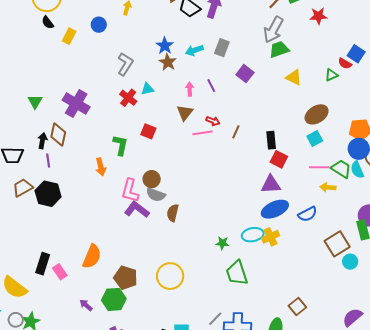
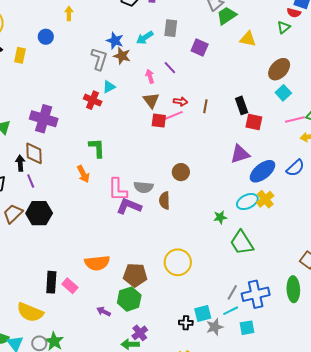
gray L-shape: (125, 64) -> (99, 59), moved
red square: (148, 131) -> (159, 121), moved
brown circle: (152, 179) -> (181, 172), moved
purple triangle: (271, 184) -> (240, 154), moved
orange semicircle: (92, 256) -> (97, 263), turned 75

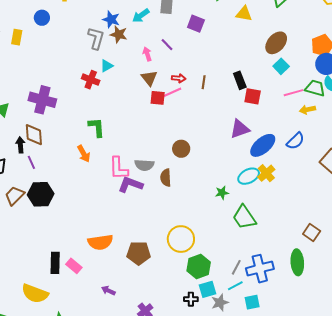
green hexagon: (129, 299) -> (199, 266), moved

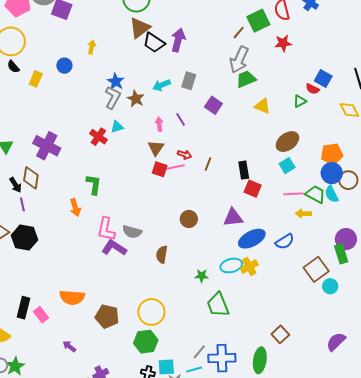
blue star: (111, 19) -> (116, 82), moved
black arrow: (20, 145) -> (15, 185), turned 140
brown circle: (181, 149) -> (189, 219), moved
brown semicircle: (166, 178) -> (162, 254), moved
green hexagon: (199, 266) -> (146, 342), moved

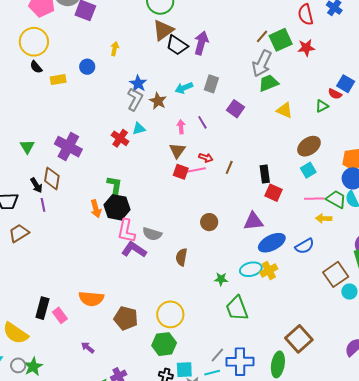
green square: (258, 21) -> (281, 40), moved
yellow rectangle: (36, 79) -> (58, 80), turned 56
black hexagon: (24, 238) -> (117, 207), moved
brown square: (280, 334) -> (299, 339), size x1.5

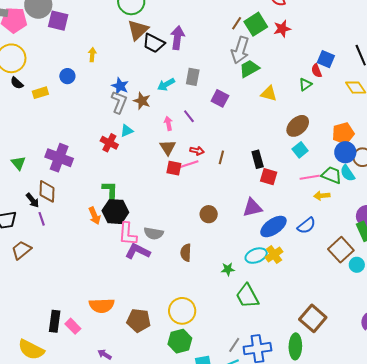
red semicircle: (335, 94) -> (317, 71), turned 48

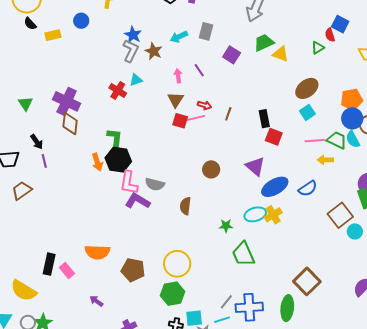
green trapezoid: (249, 69) -> (264, 43), moved
brown diamond: (47, 191) -> (70, 123), moved
purple triangle: (252, 208) -> (255, 166), turned 50

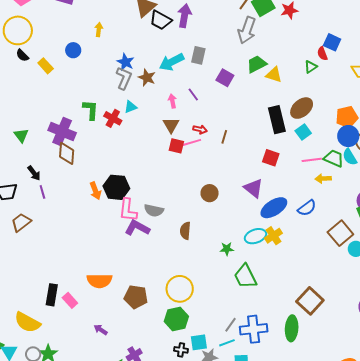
yellow rectangle: (53, 35) -> (46, 66), turned 63
cyan arrow: (179, 37) -> (172, 62), size x1.4
black rectangle: (264, 119) -> (277, 120), moved, size x1.5
green L-shape: (115, 138) -> (91, 110), moved

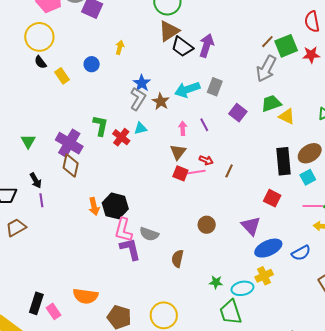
purple L-shape: (137, 228) -> (130, 249), turned 40
cyan ellipse: (255, 236) -> (242, 288), moved

